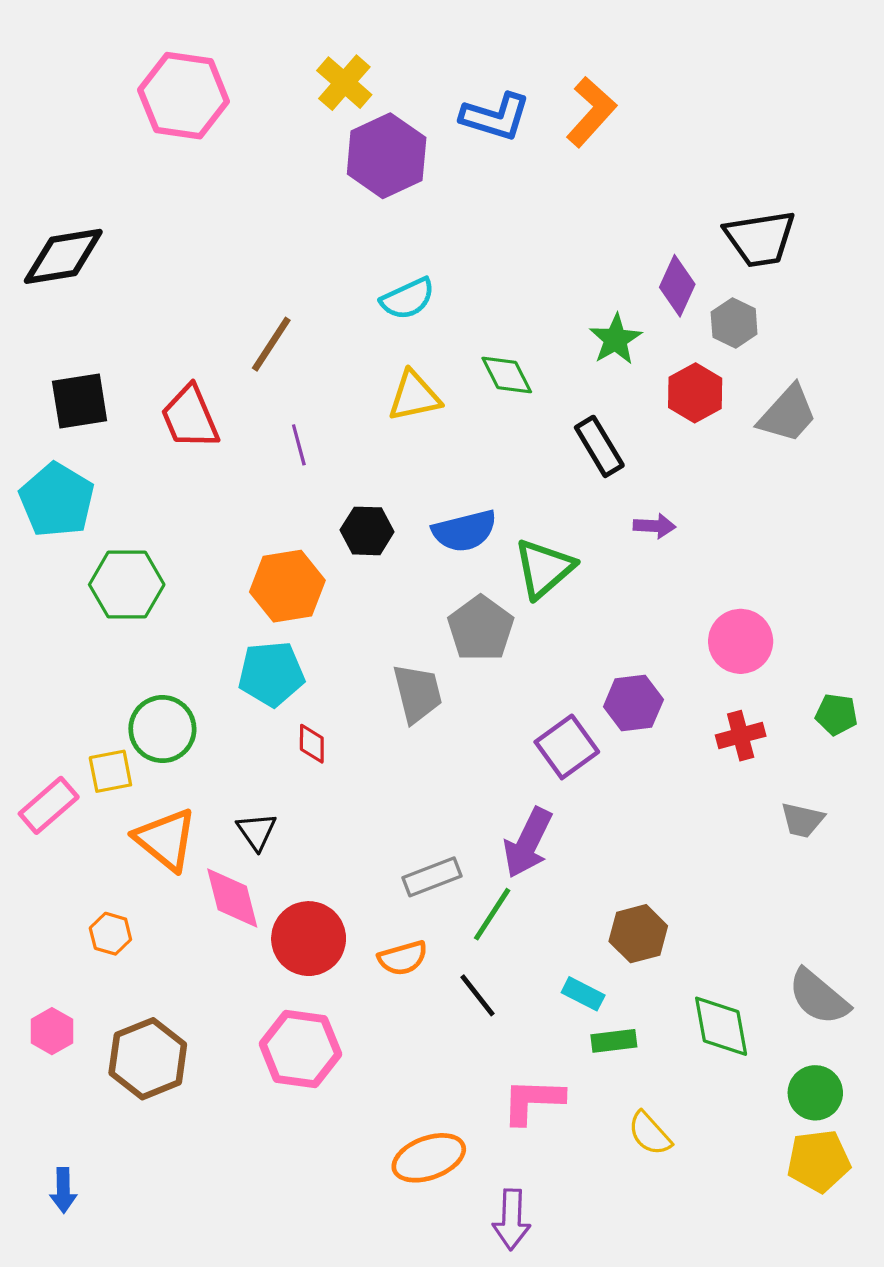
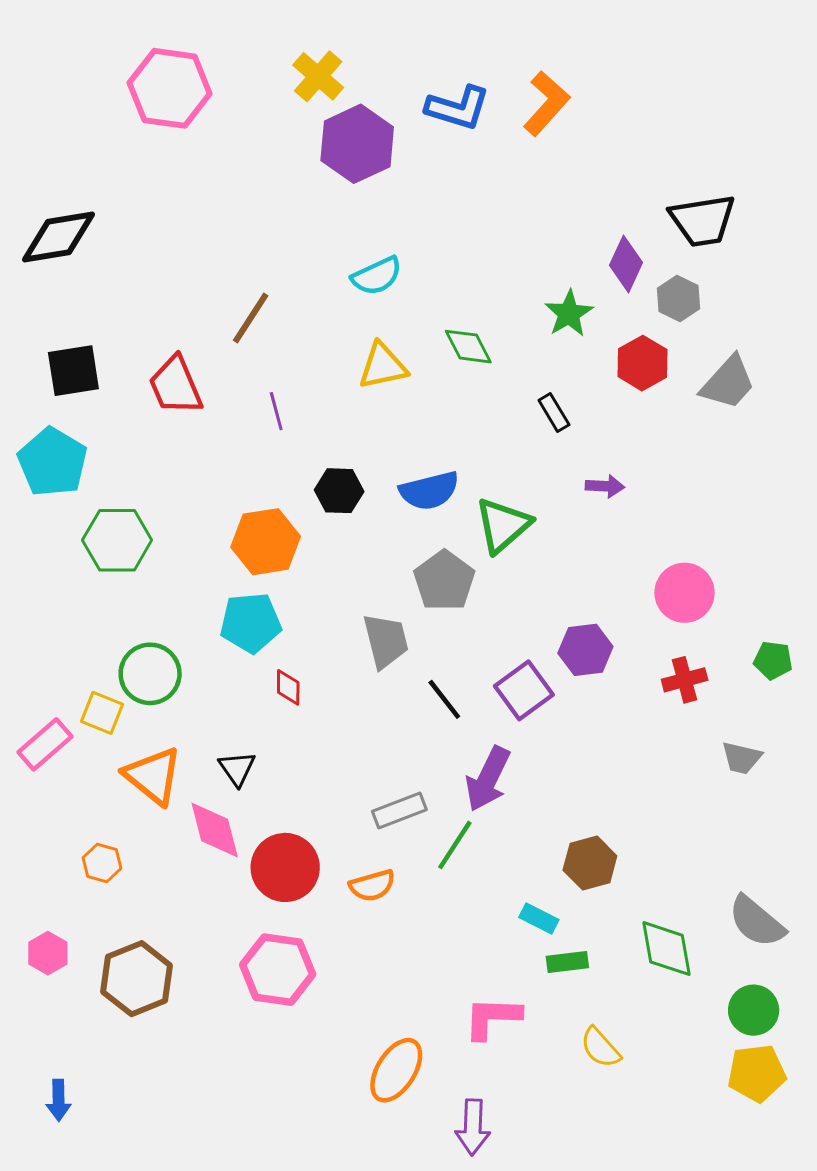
black rectangle: (599, 446) -> (554, 413), size x0.7
yellow square: (110, 771) -> (102, 713), turned 33
black line: (477, 995) -> (444, 699), moved
orange ellipse: (429, 1158) -> (396, 1070), turned -38

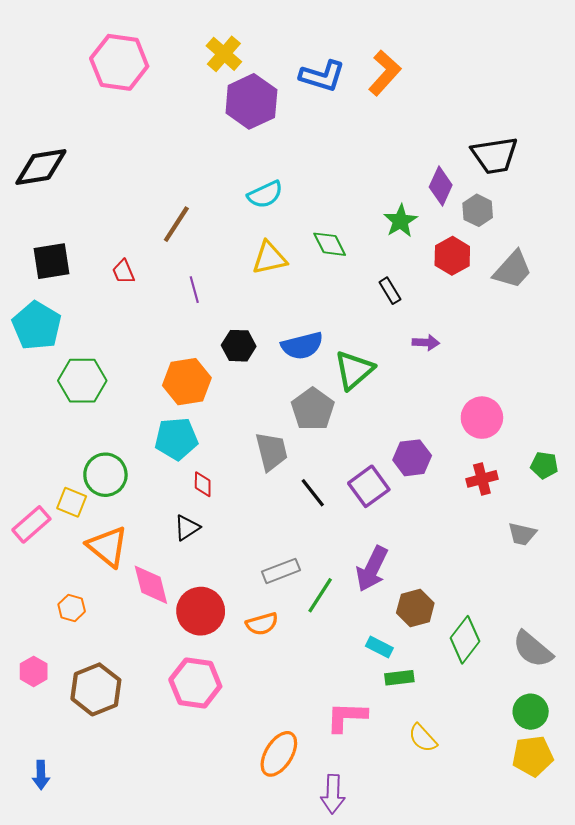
red trapezoid: (176, 386) -> (123, 272), size x0.6
black triangle: (237, 768) -> (187, 528), moved, turned 32
purple arrow: (488, 779) -> (372, 569), moved
green diamond: (666, 949) -> (465, 640), moved, turned 48

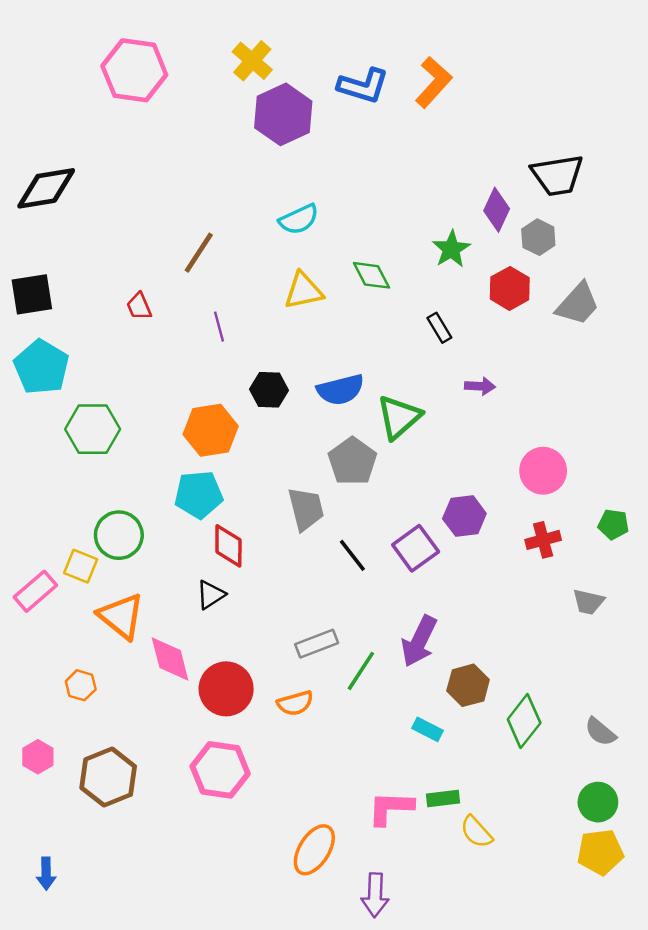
black square: (52, 261) -> (32, 294), moved
red diamond: (203, 484) -> (228, 546), size x1.5
gray semicircle: (533, 649) -> (600, 732), size x0.7
green rectangle: (399, 678) -> (443, 799), moved

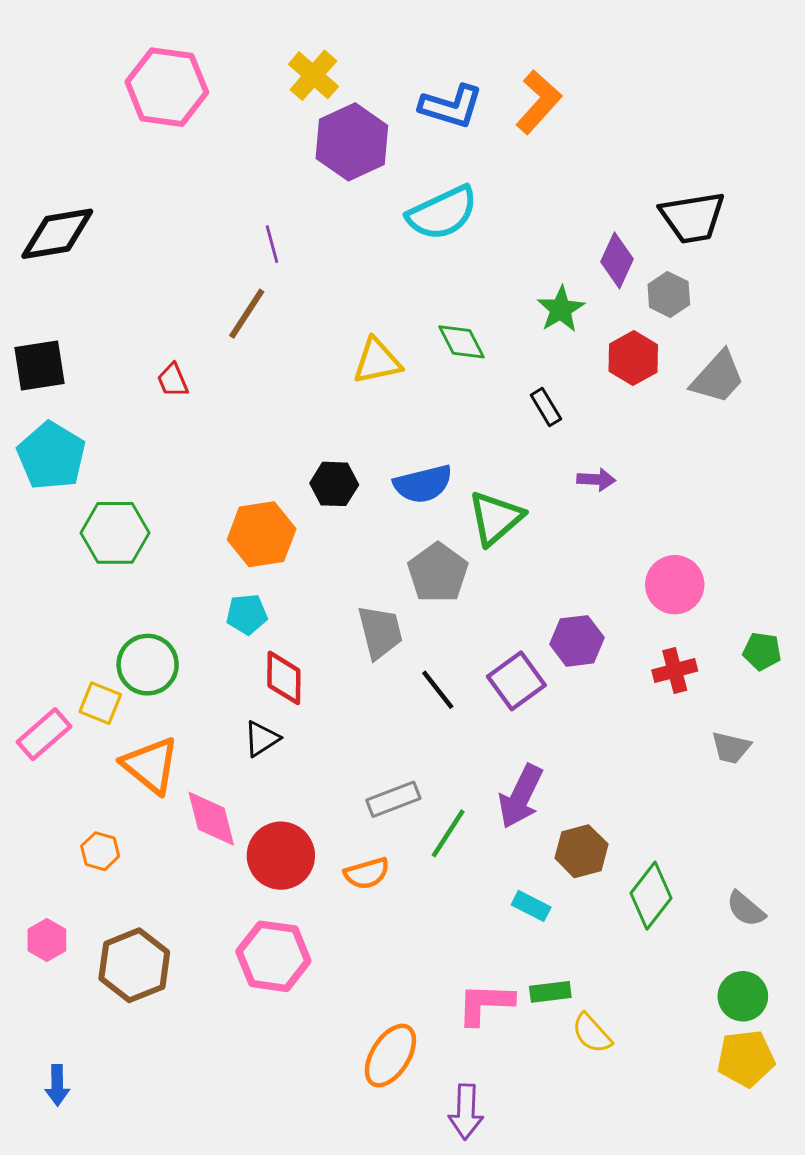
cyan semicircle: (299, 219) -> (442, 213), moved, size x1.4
purple line: (219, 327) -> (272, 244), moved
cyan pentagon: (199, 495) -> (247, 614), size x0.7

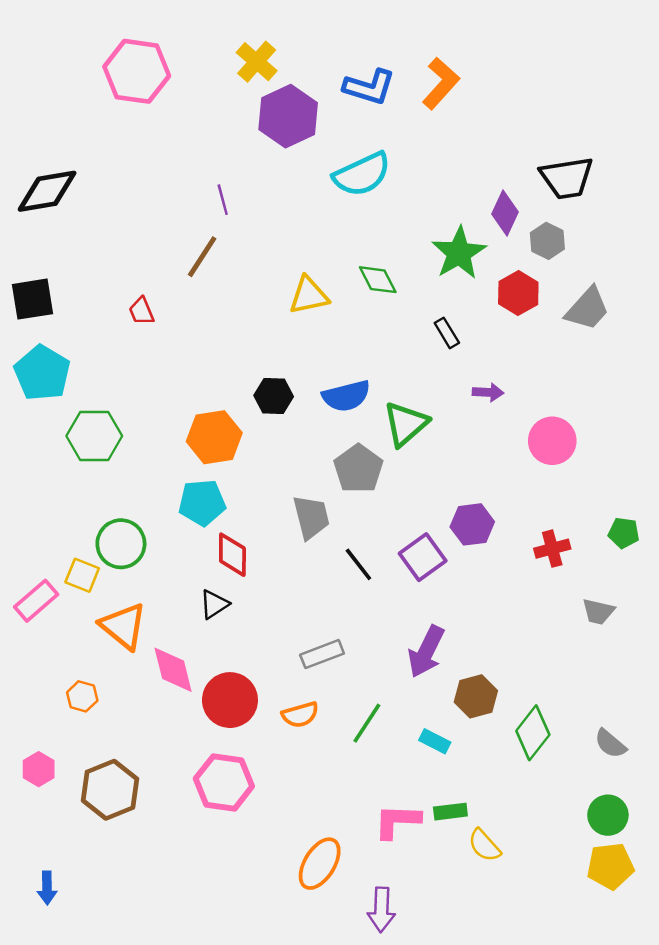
green star: (561, 309) -> (459, 253), size x1.4
pink circle: (675, 585) -> (552, 441), moved
cyan pentagon: (247, 614) -> (202, 503), size x1.4
green line: (448, 833) -> (367, 723), moved

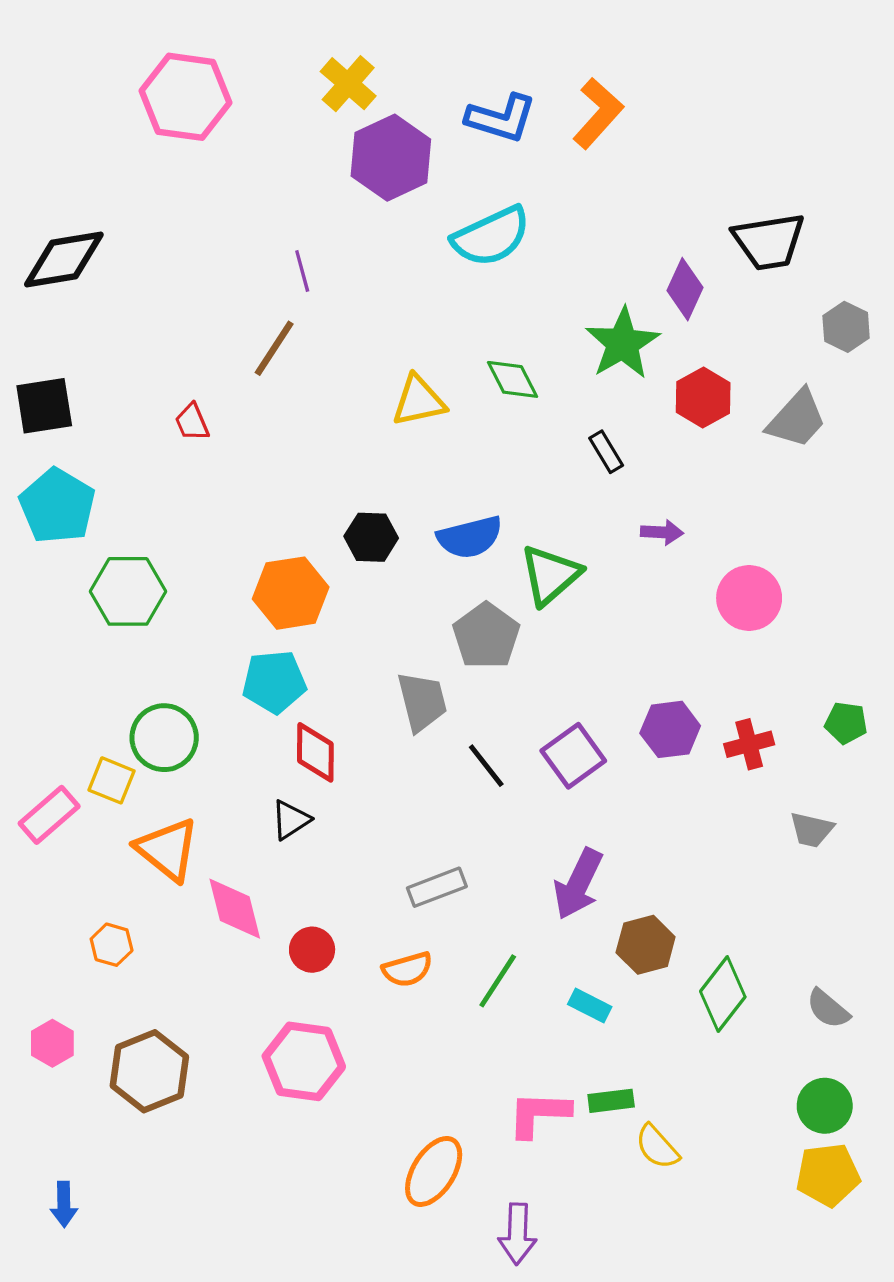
gray hexagon: (547, 241) -> (846, 327), moved
purple hexagon: (472, 524) -> (670, 729), moved
red circle: (230, 700) -> (312, 950), size x0.6

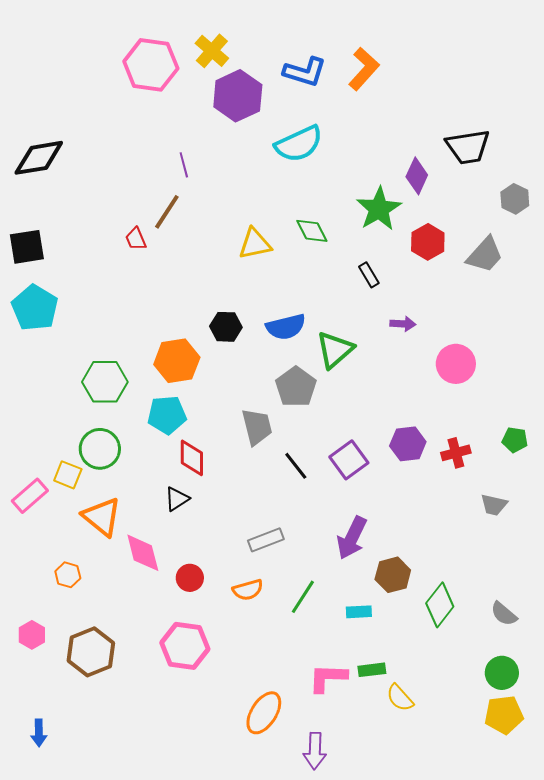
pink hexagon: (185, 97) -> (151, 65), moved
red trapezoid: (192, 422) -> (136, 239), moved
green hexagon: (128, 591) -> (105, 382), moved
cyan rectangle: (590, 1006) -> (359, 612), turned -30

